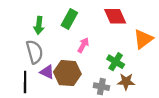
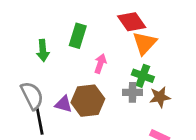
orange triangle: (143, 39) -> (145, 43), moved
gray semicircle: (35, 52) -> (32, 96), moved
gray cross: (101, 87) -> (133, 92), moved

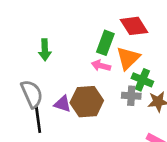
green rectangle: (78, 36) -> (105, 43), moved
orange triangle: (145, 43) -> (128, 58), moved
pink arrow: (100, 64) -> (101, 66), turned -96

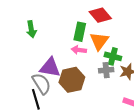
green arrow: (45, 50) -> (31, 29), moved
gray semicircle: (32, 94) -> (41, 84), moved
purple triangle: (63, 104) -> (50, 68), moved, size x1.5

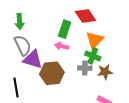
orange triangle: (99, 41) -> (95, 40), moved
gray semicircle: (41, 84) -> (23, 45), moved

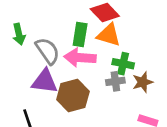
orange triangle: (95, 40) -> (109, 35), moved, turned -48
gray semicircle: (23, 45) -> (48, 51), moved
pink arrow: (62, 46) -> (80, 58), size x1.6

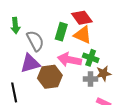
pink arrow: (80, 58) -> (69, 60), moved
purple triangle: (45, 81) -> (30, 63), turned -30
gray cross: (115, 81) -> (91, 79), moved

